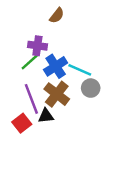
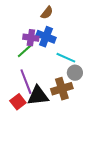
blue cross: (56, 66) -> (46, 37), moved, turned -36
brown cross: (57, 94) -> (62, 89), moved, turned 35
black triangle: (46, 116) -> (38, 96), size x1.6

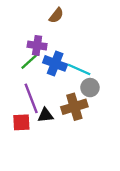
blue cross: (46, 37) -> (55, 63), moved
black triangle: (38, 96) -> (45, 115), size x0.6
red square: (18, 102) -> (21, 122), turned 35

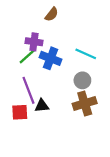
cyan line: (79, 69) -> (86, 54), moved
brown cross: (74, 107) -> (85, 103), moved

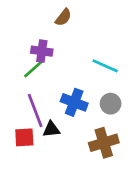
blue cross: (51, 58) -> (74, 102), moved
gray circle: (82, 80) -> (111, 104), moved
brown cross: (85, 103) -> (104, 143), moved

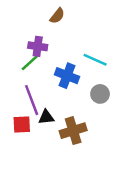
blue cross: (74, 102) -> (67, 76), moved
brown cross: (104, 143) -> (73, 131), moved

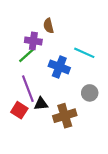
brown semicircle: (57, 16) -> (49, 26), moved, turned 128
gray circle: (100, 94) -> (90, 93), moved
red square: (22, 124) -> (19, 110), turned 35

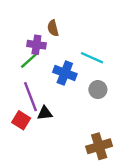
gray circle: (90, 93) -> (98, 90), moved
brown cross: (65, 116) -> (99, 146), moved

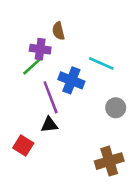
gray circle: (98, 90) -> (116, 108), moved
purple line: (31, 97) -> (51, 97), moved
red square: (21, 120) -> (23, 145), moved

